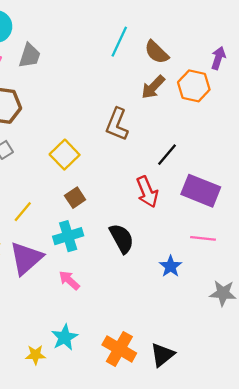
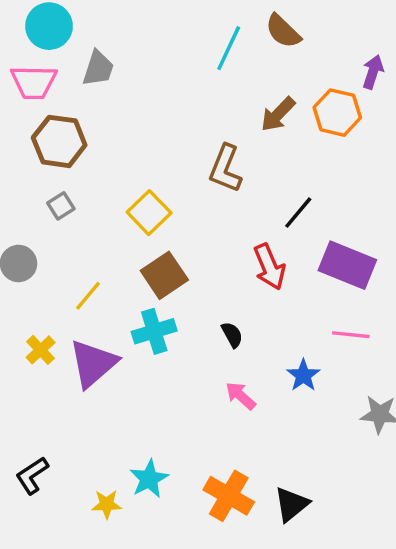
brown semicircle: (157, 52) -> (283, 31), moved
brown square: (75, 198) -> (164, 275), size x1.5
black semicircle: (122, 238) -> (232, 335), size x0.6
pink arrow: (69, 280) -> (241, 396), moved

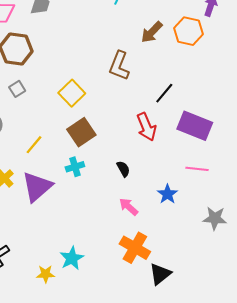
cyan cross: (154, 331) -> (75, 167), size x0.7
orange cross: (229, 496) -> (135, 248), moved

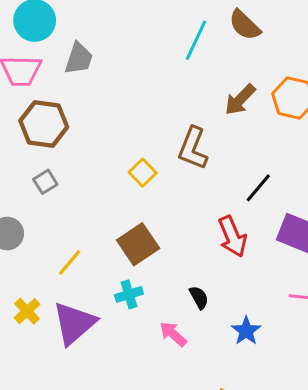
yellow square: (72, 93) -> (143, 173), moved, size x0.7
blue star: (167, 194) -> (246, 331), moved
pink arrow: (129, 207) -> (173, 334), moved

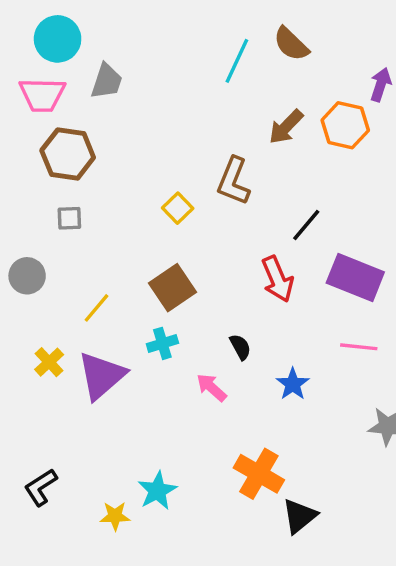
gray square: (45, 182) -> (69, 218), turned 30

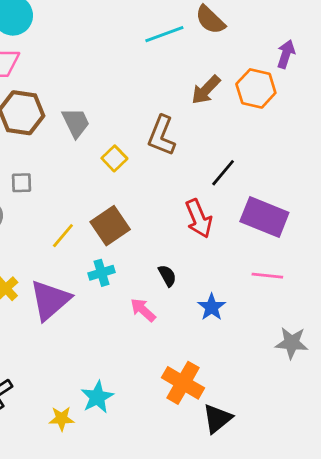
cyan line: (237, 61) -> (164, 34), turned 45
gray trapezoid: (107, 81) -> (76, 123), moved, turned -44
gray square: (69, 218) -> (22, 183), moved
yellow line: (96, 308) -> (63, 236), moved

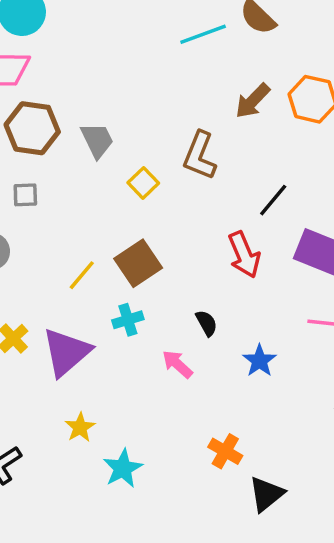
gray square: (22, 183) -> (25, 195), moved
orange cross: (183, 383) -> (225, 451), size x0.7
yellow star: (62, 419) -> (80, 427), moved, turned -30

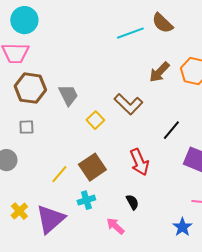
brown L-shape: (200, 156) -> (128, 104), turned -68
red arrow: (244, 255) -> (139, 162), moved
blue star: (259, 361) -> (182, 227), moved

